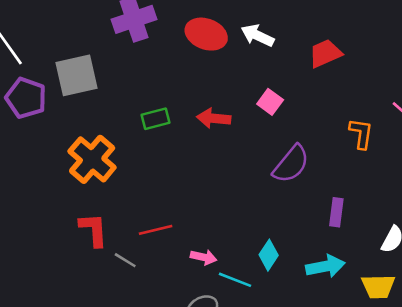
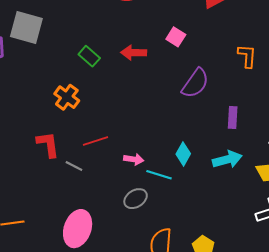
gray square: (77, 75) -> (26, 27), turned 32
green rectangle: (155, 119) -> (89, 56), turned 60
orange cross: (92, 159) -> (67, 97), moved, size x0.7

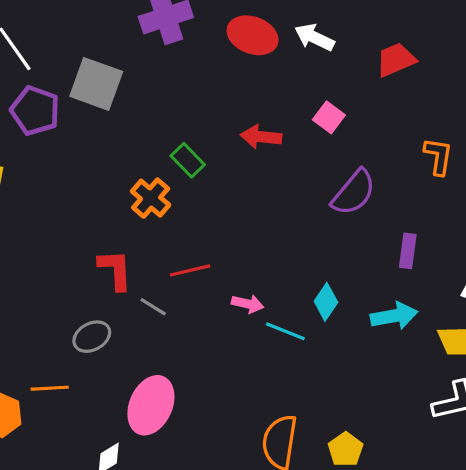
green rectangle: (89, 56) -> (188, 160), moved
gray ellipse: (136, 199) -> (92, 337), moved

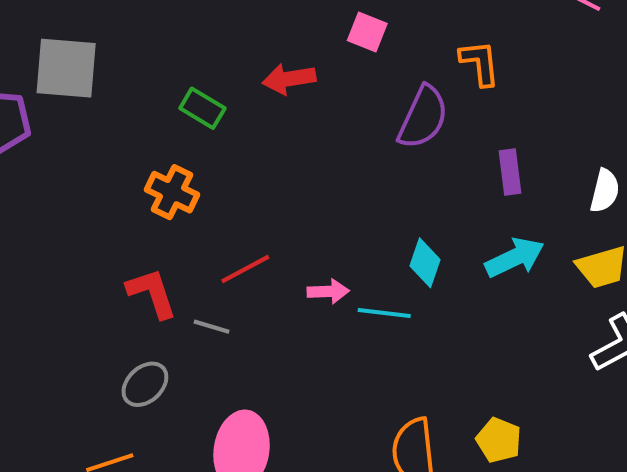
orange L-shape: (438, 156) -> (480, 63), moved
green rectangle: (188, 160) -> (202, 108), moved

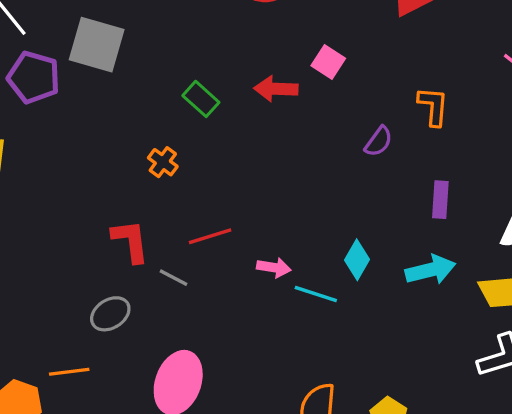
pink square: (367, 32) -> (328, 62), moved
purple semicircle: (423, 117) -> (379, 141), size x0.6
orange cross: (172, 192) -> (163, 162), size x0.7

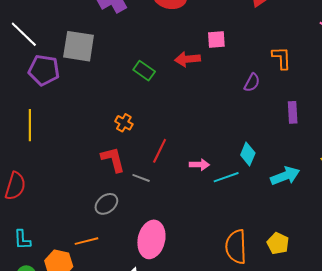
pink square: (328, 62) -> (216, 39), turned -30
orange cross: (163, 162) -> (124, 123), moved
red line: (210, 236) -> (160, 151), turned -40
cyan arrow: (431, 270) -> (285, 176), moved
cyan line: (316, 294) -> (226, 177), turned -30

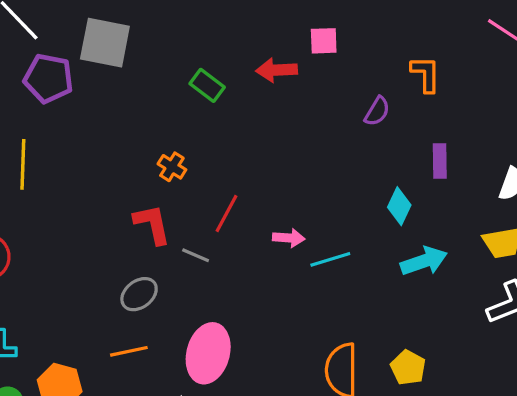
cyan diamond: (248, 154) -> (399, 206), moved
orange line: (86, 241) -> (129, 351), moved

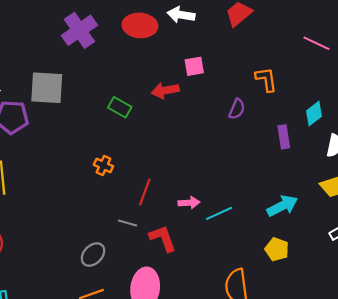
cyan diamond: (399, 206) -> (314, 114), moved, turned 35
red L-shape: (152, 224) -> (163, 238), moved
yellow pentagon: (408, 368) -> (277, 249), moved

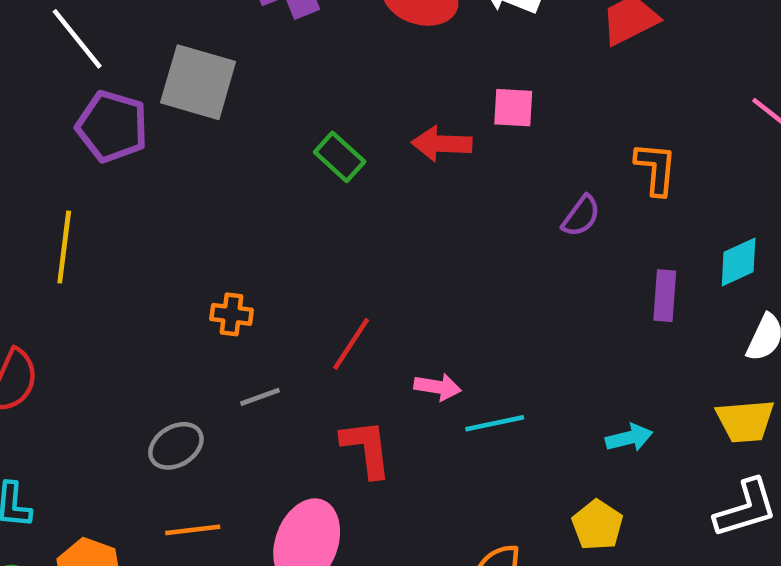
orange cross: (103, 165) -> (232, 314), moved, turned -30
cyan arrow: (282, 206) -> (629, 438), size x0.7
gray line: (128, 223) -> (260, 397), moved, turned -48
gray ellipse: (93, 255) -> (176, 446), moved

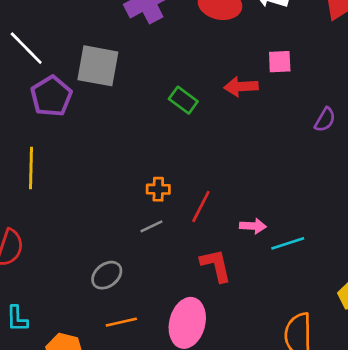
purple pentagon: (112, 126) -> (51, 96), turned 30
orange cross: (232, 314) -> (158, 189), moved
gray line: (260, 397) -> (151, 226), moved

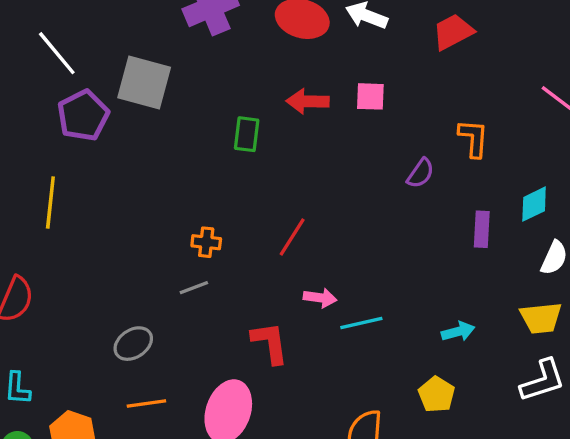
red arrow: (241, 87) -> (308, 101), moved
green rectangle: (183, 100) -> (247, 134), turned 56
red line: (201, 206) -> (292, 237), moved

